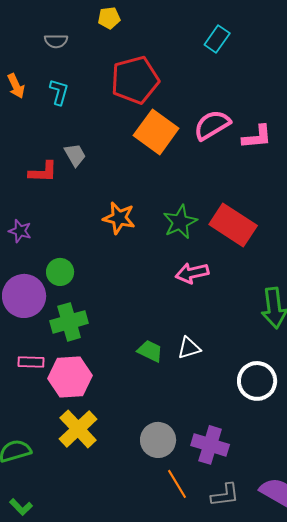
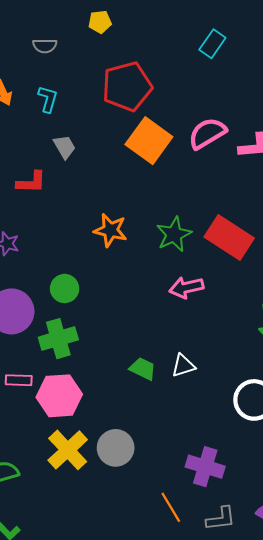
gray trapezoid: (75, 155) -> (65, 147), moved
green circle: (60, 272) -> (65, 289), moved
gray circle: (158, 440) -> (116, 448), moved

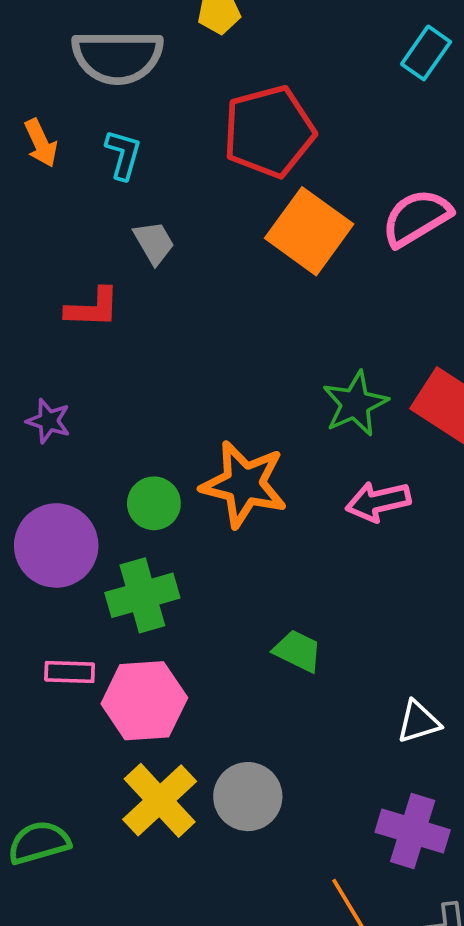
gray semicircle: (45, 46) -> (117, 57), size x2.0
orange star: (110, 230) -> (244, 484), moved, size x1.4
white triangle: (183, 366) -> (418, 722), moved

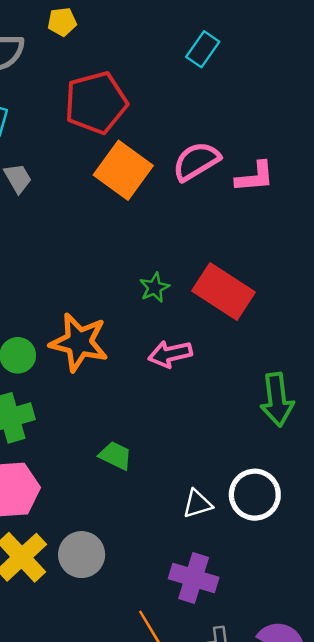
green star: (355, 404) -> (155, 288), size x0.7

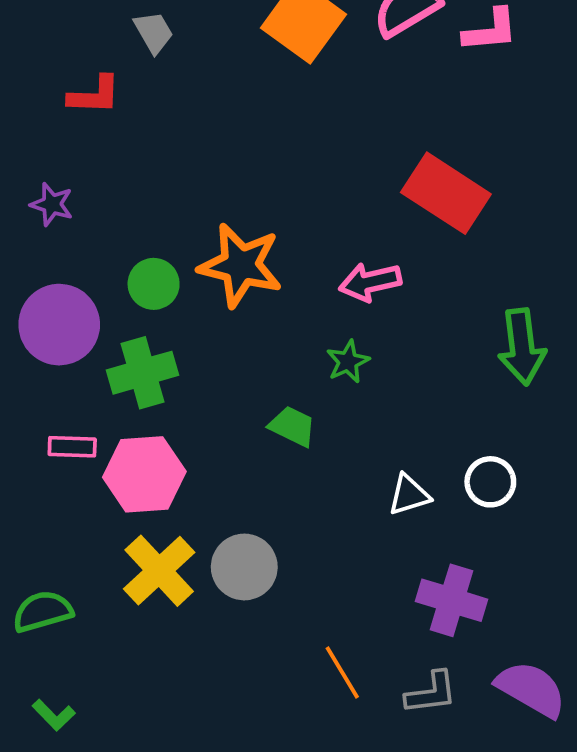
green star: (155, 288) -> (348, 362), moved
white circle: (255, 495) -> (490, 482), size x0.7
purple cross: (194, 578) -> (452, 600), moved

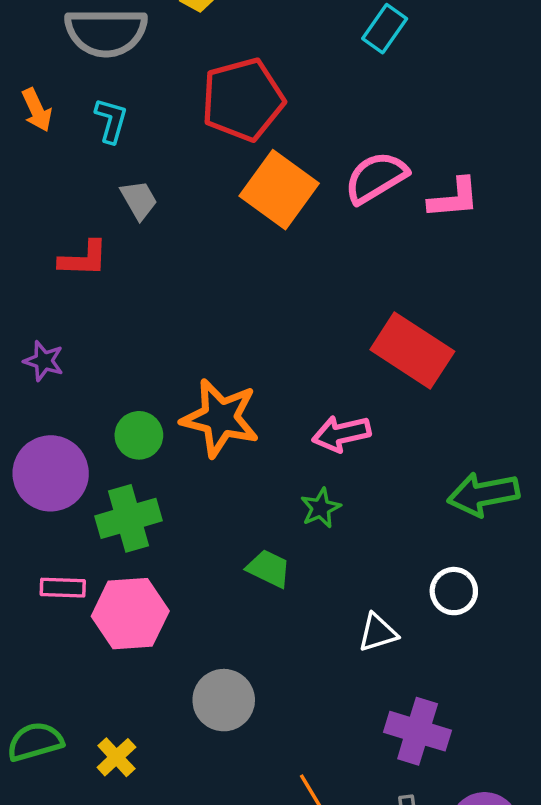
green arrow: (522, 347) -> (483, 494), turned 86
white circle: (490, 482) -> (454, 591), moved
yellow cross: (159, 571) -> (116, 757), moved, size x0.6

